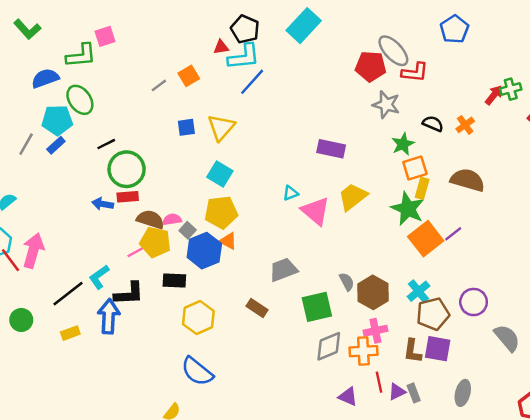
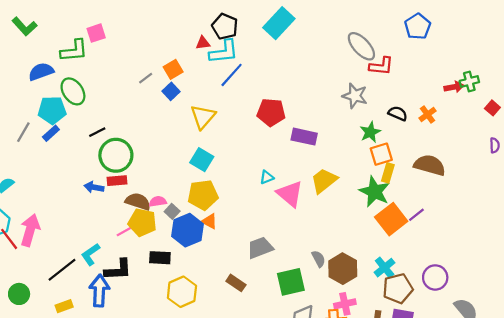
red pentagon: (371, 66) -> (271, 112), moved
red arrow: (494, 95) -> (454, 87), turned 42
blue square: (186, 127) -> (171, 91), moved, turned -35

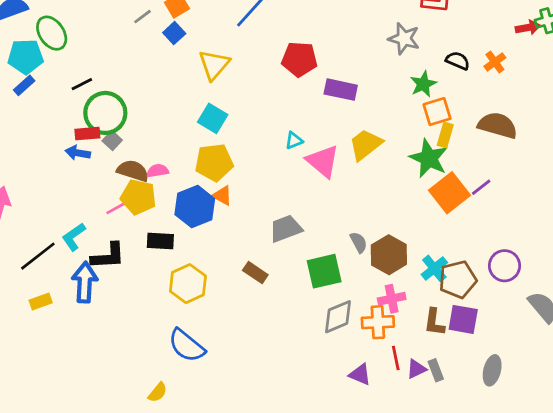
red rectangle: (117, 181) -> (87, 134), moved
gray square: (172, 211) -> (112, 140), moved
cyan cross: (385, 268) -> (434, 268), moved

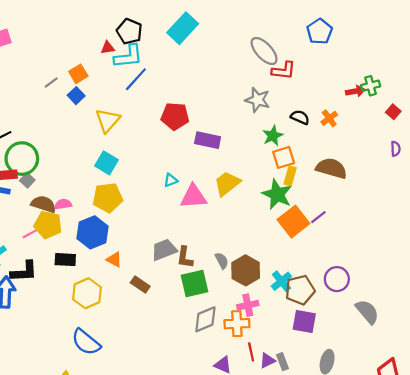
pink triangle: (323, 161) -> (193, 197), turned -44
orange triangle: (222, 196) -> (114, 260), moved
brown L-shape: (434, 322) -> (185, 257), moved

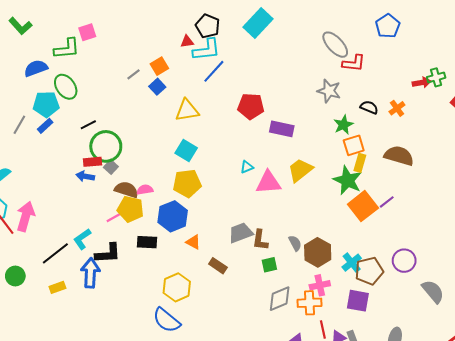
yellow triangle: (108, 121) -> (187, 110), turned 40
green square: (195, 283) -> (269, 265), size x0.6
yellow hexagon: (87, 293) -> (177, 287), moved
purple square: (304, 321) -> (358, 301), moved

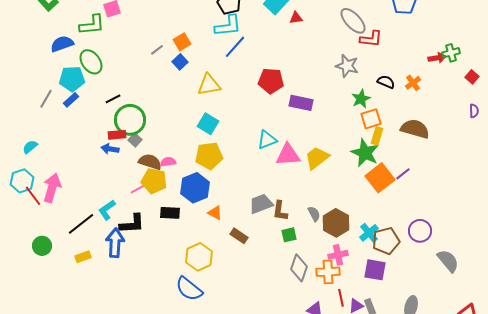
red triangle: (187, 41) -> (296, 18), moved
cyan triangle: (247, 167) -> (267, 140), size x1.5
yellow trapezoid: (300, 170) -> (317, 158), moved
gray diamond: (280, 299) -> (299, 268), turned -48

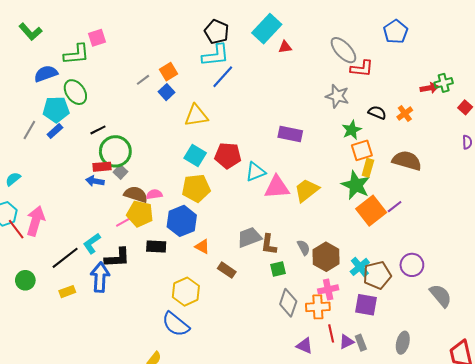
red pentagon: (271, 81) -> (228, 155), moved

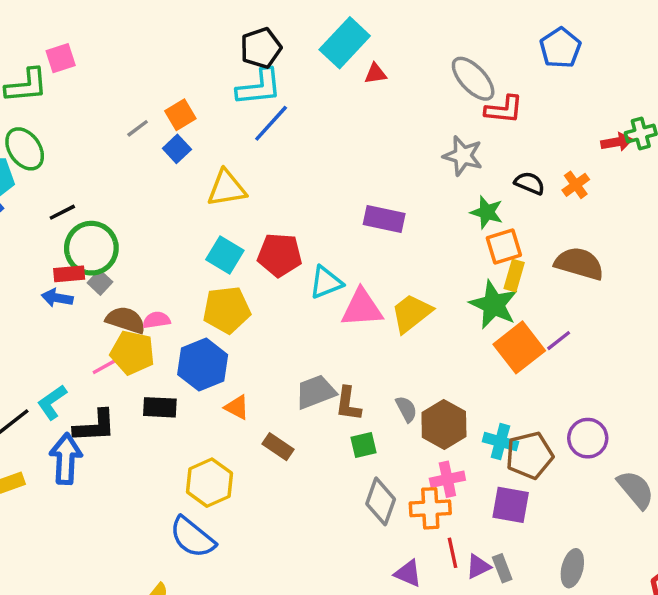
black pentagon: (217, 32) -> (261, 48), turned 30
green star: (352, 130) -> (487, 212), turned -30
cyan cross: (360, 267) -> (500, 442), turned -36

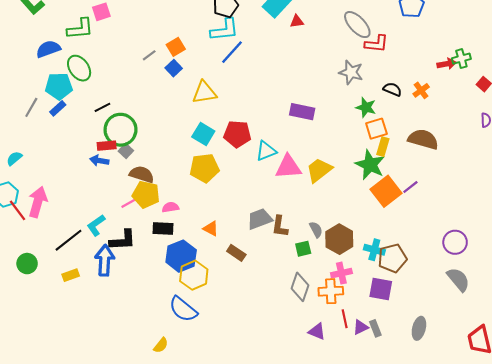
pink semicircle: (156, 320) -> (170, 207), moved
blue hexagon: (203, 365) -> (181, 256), moved
purple circle: (588, 438) -> (455, 242), moved
green square: (364, 445) -> (303, 249), moved

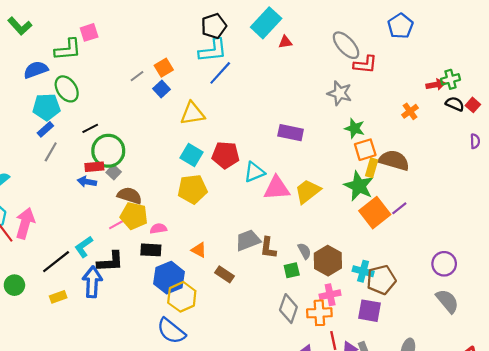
black semicircle: (392, 89) -> (455, 104), moved
gray line: (31, 107) -> (51, 152), moved
brown semicircle: (423, 139) -> (394, 160), moved

